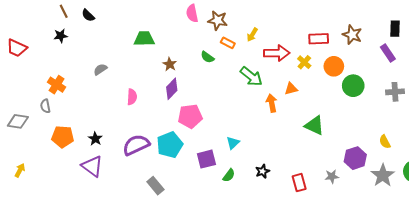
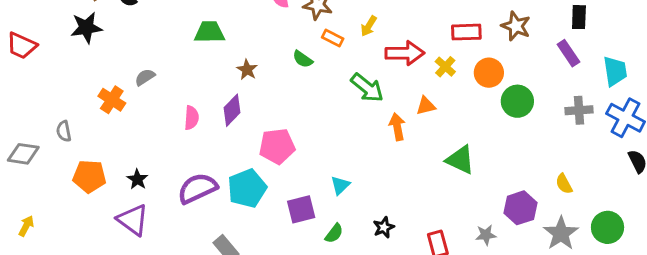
black star: (61, 36) -> (86, 28), size x1.5
orange cross: (57, 85) -> (112, 100), moved
purple diamond: (172, 89) -> (232, 110), moved

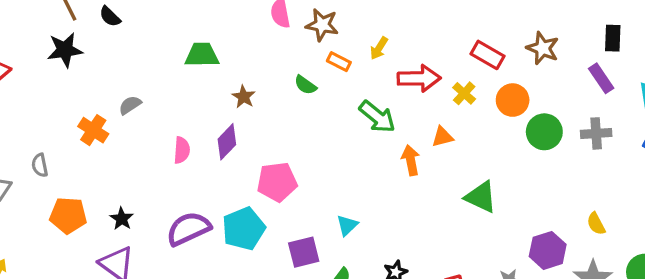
red rectangle: (466, 32) -> (488, 55), turned 32
gray cross: (579, 110) -> (596, 133), moved

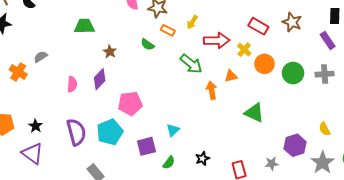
orange circle: (513, 100) -> (265, 64), moved
purple semicircle: (188, 229) -> (76, 132), turned 100

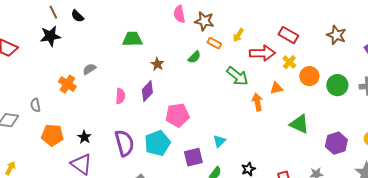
red rectangle: (258, 26) -> (288, 35), moved
green semicircle: (147, 45) -> (194, 57), turned -80
purple hexagon: (295, 145) -> (336, 143), moved

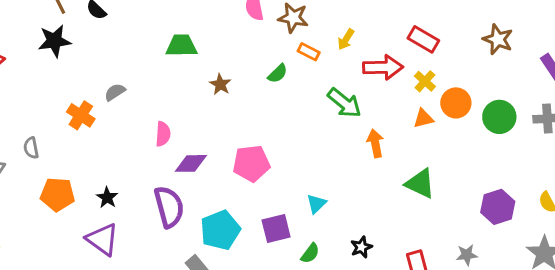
orange triangle: (276, 88) -> (423, 118), moved
purple diamond: (147, 91) -> (191, 163), moved, turned 45
green triangle: (299, 124) -> (420, 184), moved
cyan pentagon: (157, 143) -> (220, 230), moved

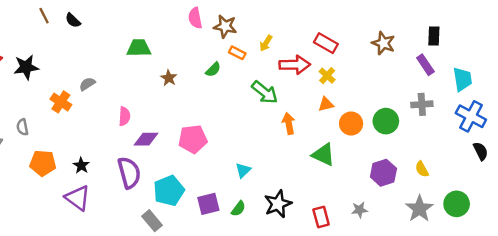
black star: (54, 41) -> (26, 67), moved
orange circle: (456, 103) -> (351, 124), moved
green circle: (499, 117) -> (386, 121), moved
purple square: (276, 229) -> (208, 204), moved
black star: (361, 247) -> (278, 204), size x1.6

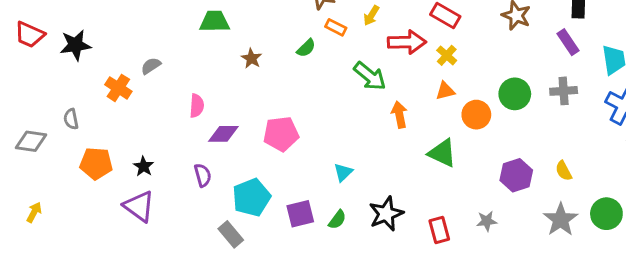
green circle: (386, 121) -> (515, 94), moved
purple semicircle: (129, 173) -> (203, 175), size x0.6

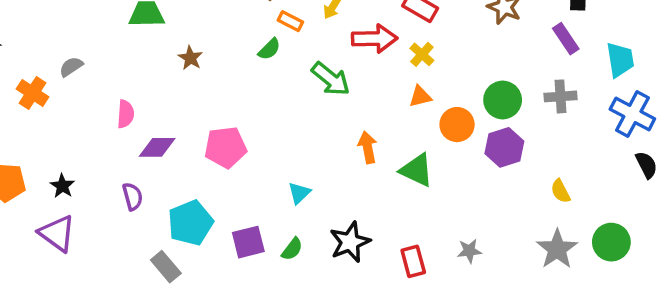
green semicircle: (306, 48) -> (269, 49), moved
orange arrow: (399, 115) -> (368, 147), moved
purple hexagon: (516, 175) -> (504, 147), moved

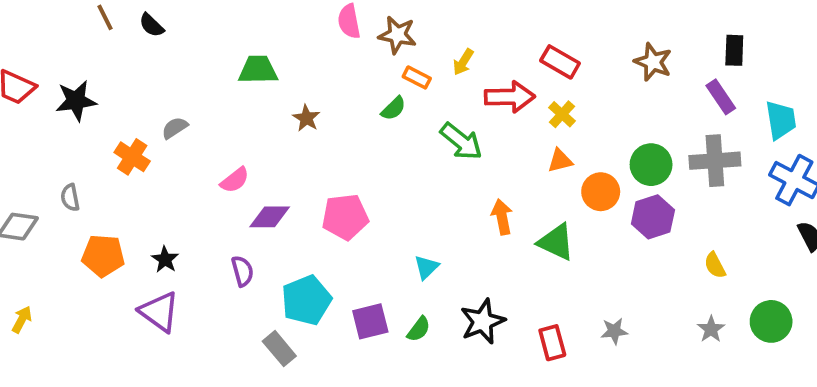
gray cross: (561, 96) -> (715, 161), size x1.4
pink semicircle: (126, 114) -> (235, 180), turned 48
gray star: (557, 249) -> (711, 329), size x0.6

